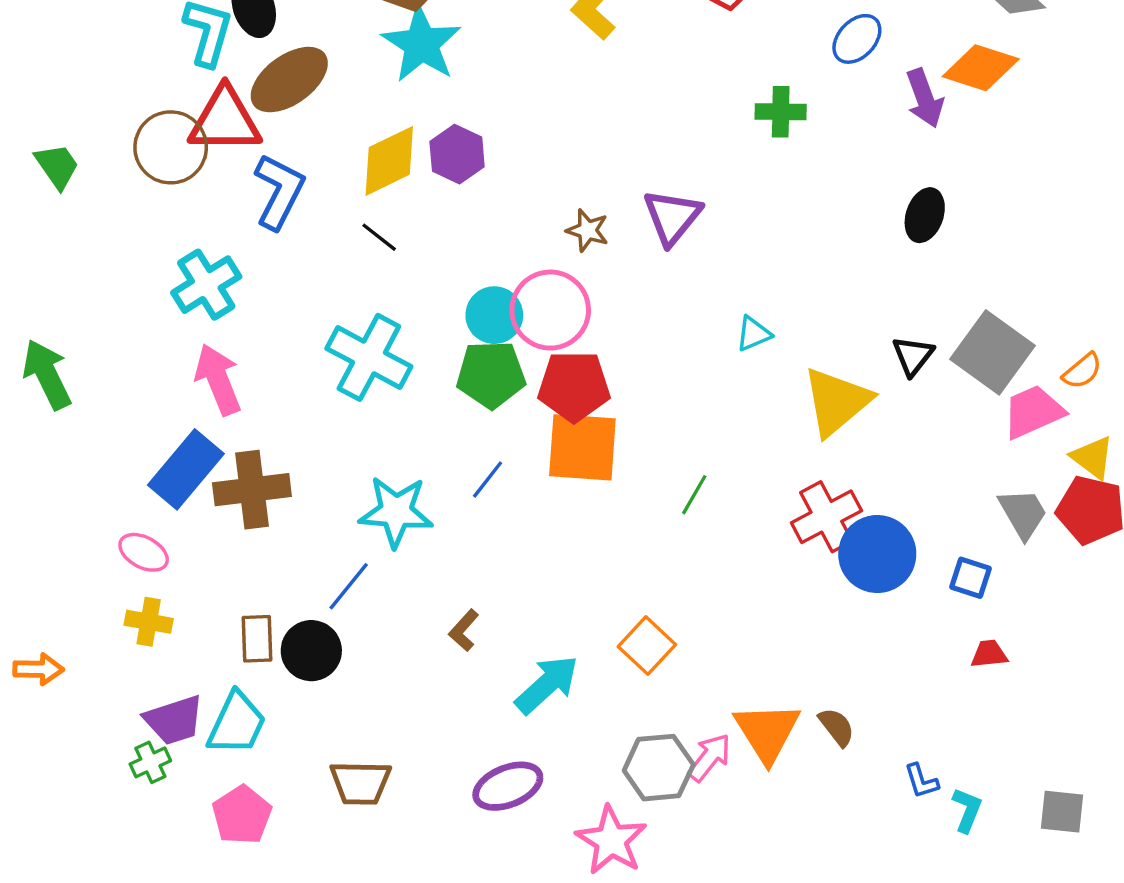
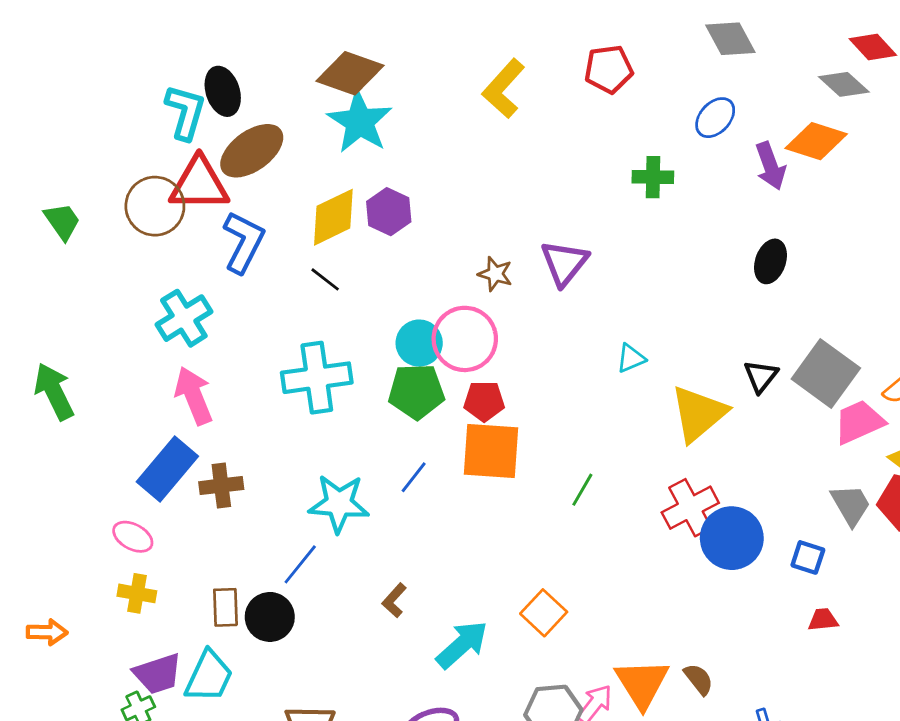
cyan cross: (369, 357) -> (317, 378), turned -36
red pentagon: (574, 386) -> (484, 401), size x0.7
brown cross: (252, 490) -> (221, 486), size x0.7

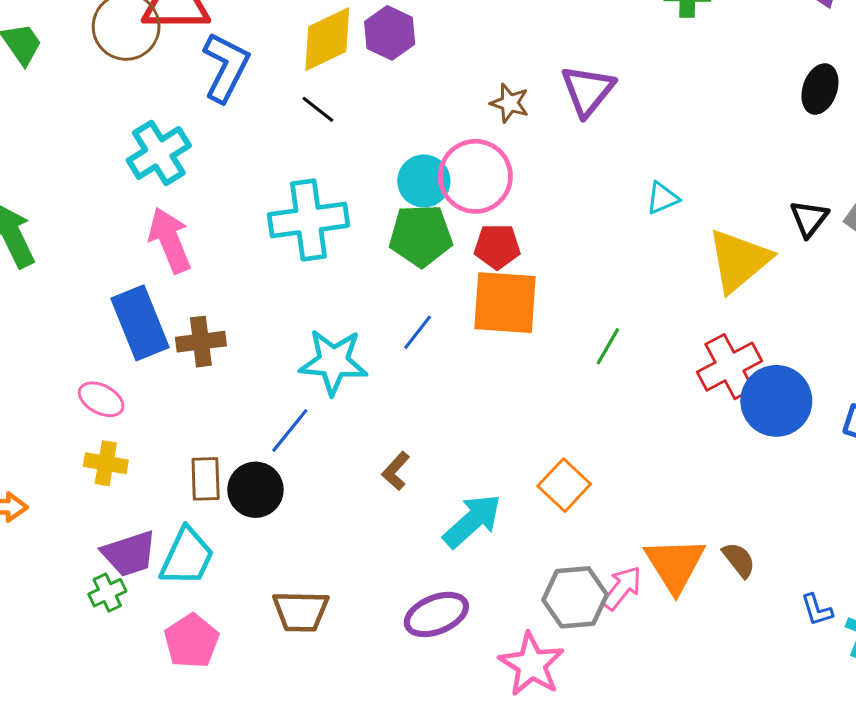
blue rectangle: (167, 469) -> (140, 323), turned -62

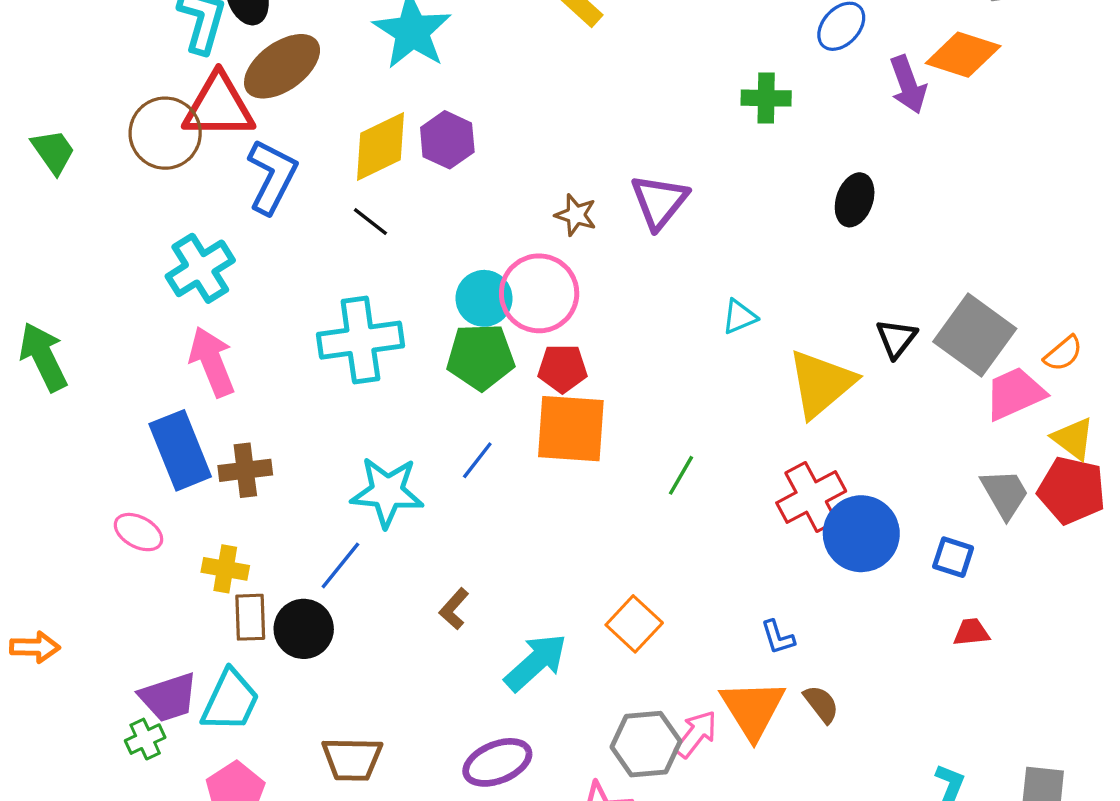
black ellipse: (820, 89) -> (855, 200), moved
yellow cross: (106, 463) -> (225, 569), moved
blue L-shape: (817, 610) -> (778, 637), moved

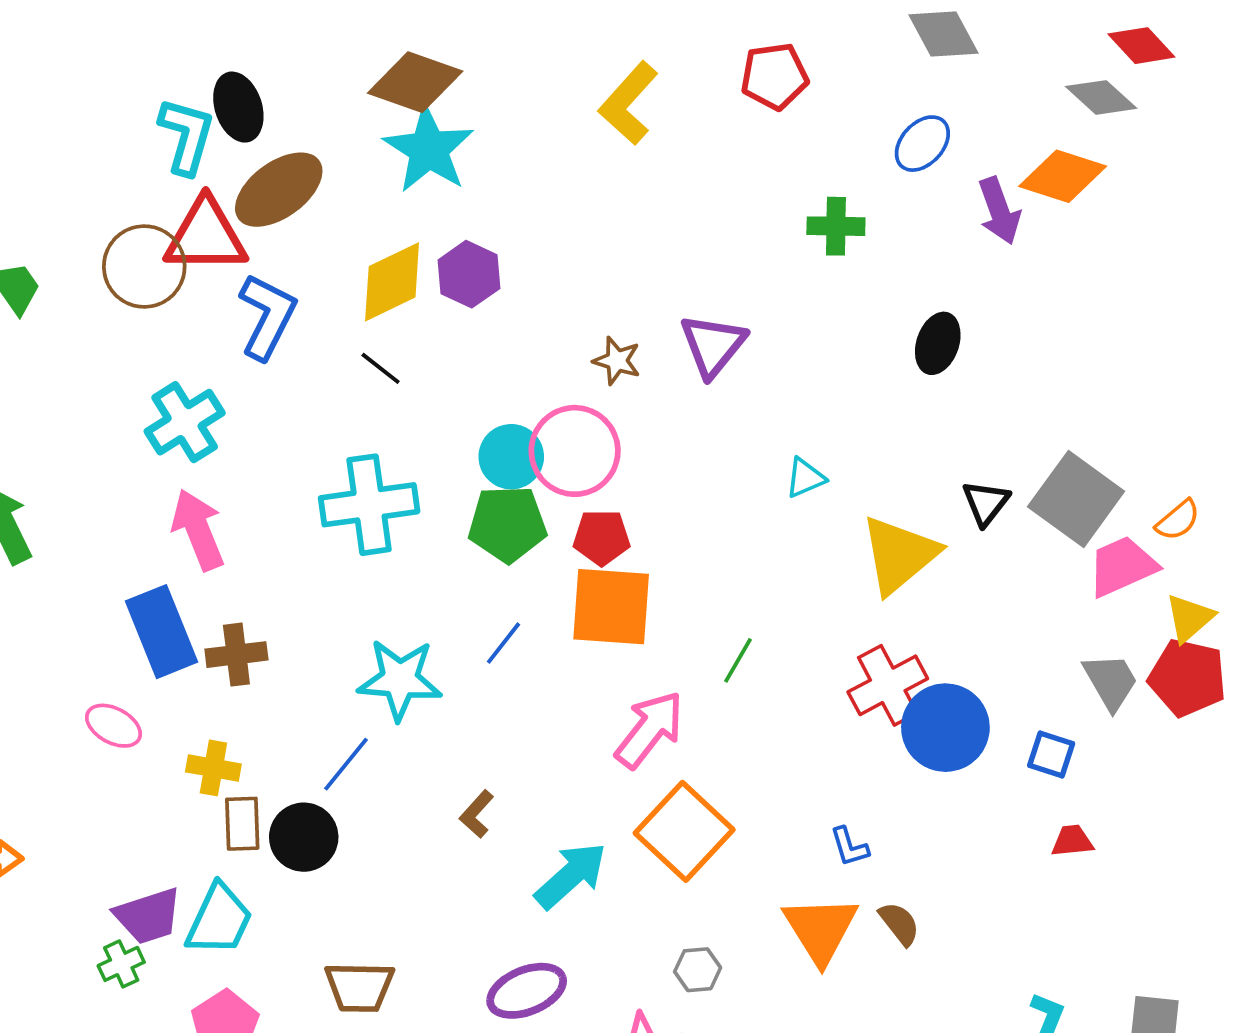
yellow triangle: (1073, 439) -> (1189, 618), turned 42
orange square: (634, 624) -> (684, 831), size x1.5
pink arrow: (696, 734) -> (650, 730), moved, size x1.4
gray hexagon: (646, 744) -> (698, 970), size x0.6

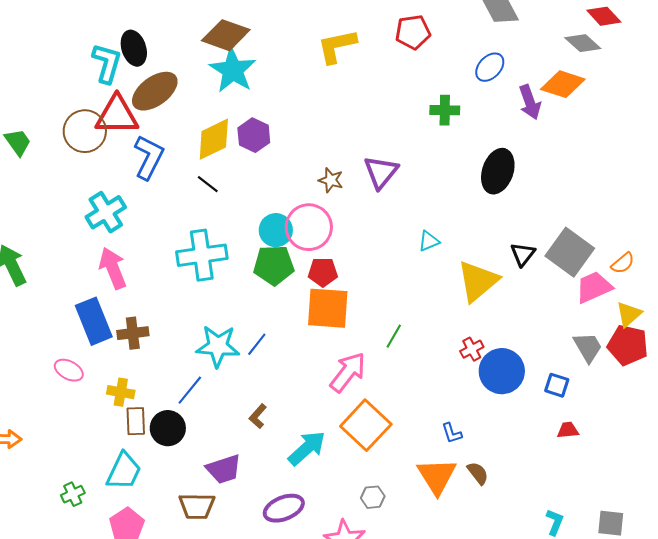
yellow L-shape: (628, 103) -> (337, 46), turned 36
black ellipse: (938, 343) -> (498, 171), size x1.4
blue line: (504, 643) -> (257, 344), moved
red cross: (888, 685) -> (472, 349), size x0.6
purple trapezoid: (148, 916) -> (224, 469), moved

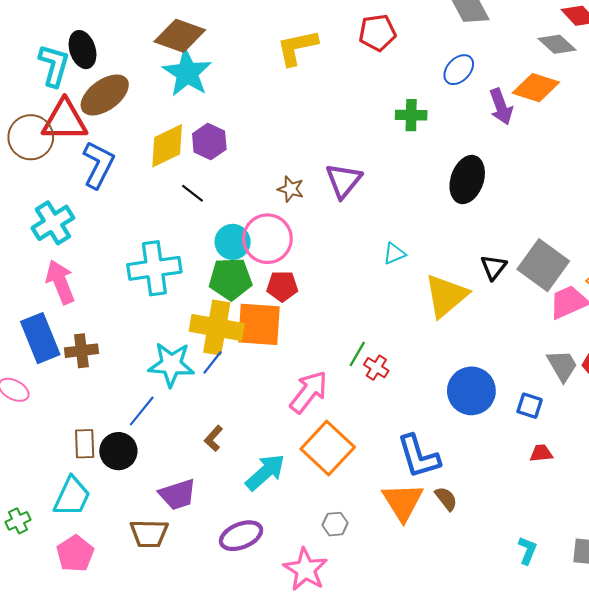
black line: (208, 184) -> (192, 193), moved
orange square: (328, 308) -> (259, 324), moved
red cross: (472, 349) -> (376, 368), moved, turned -30
yellow cross: (121, 392) -> (217, 327), moved, size x1.8
blue L-shape: (452, 433) -> (419, 456), size x2.0

